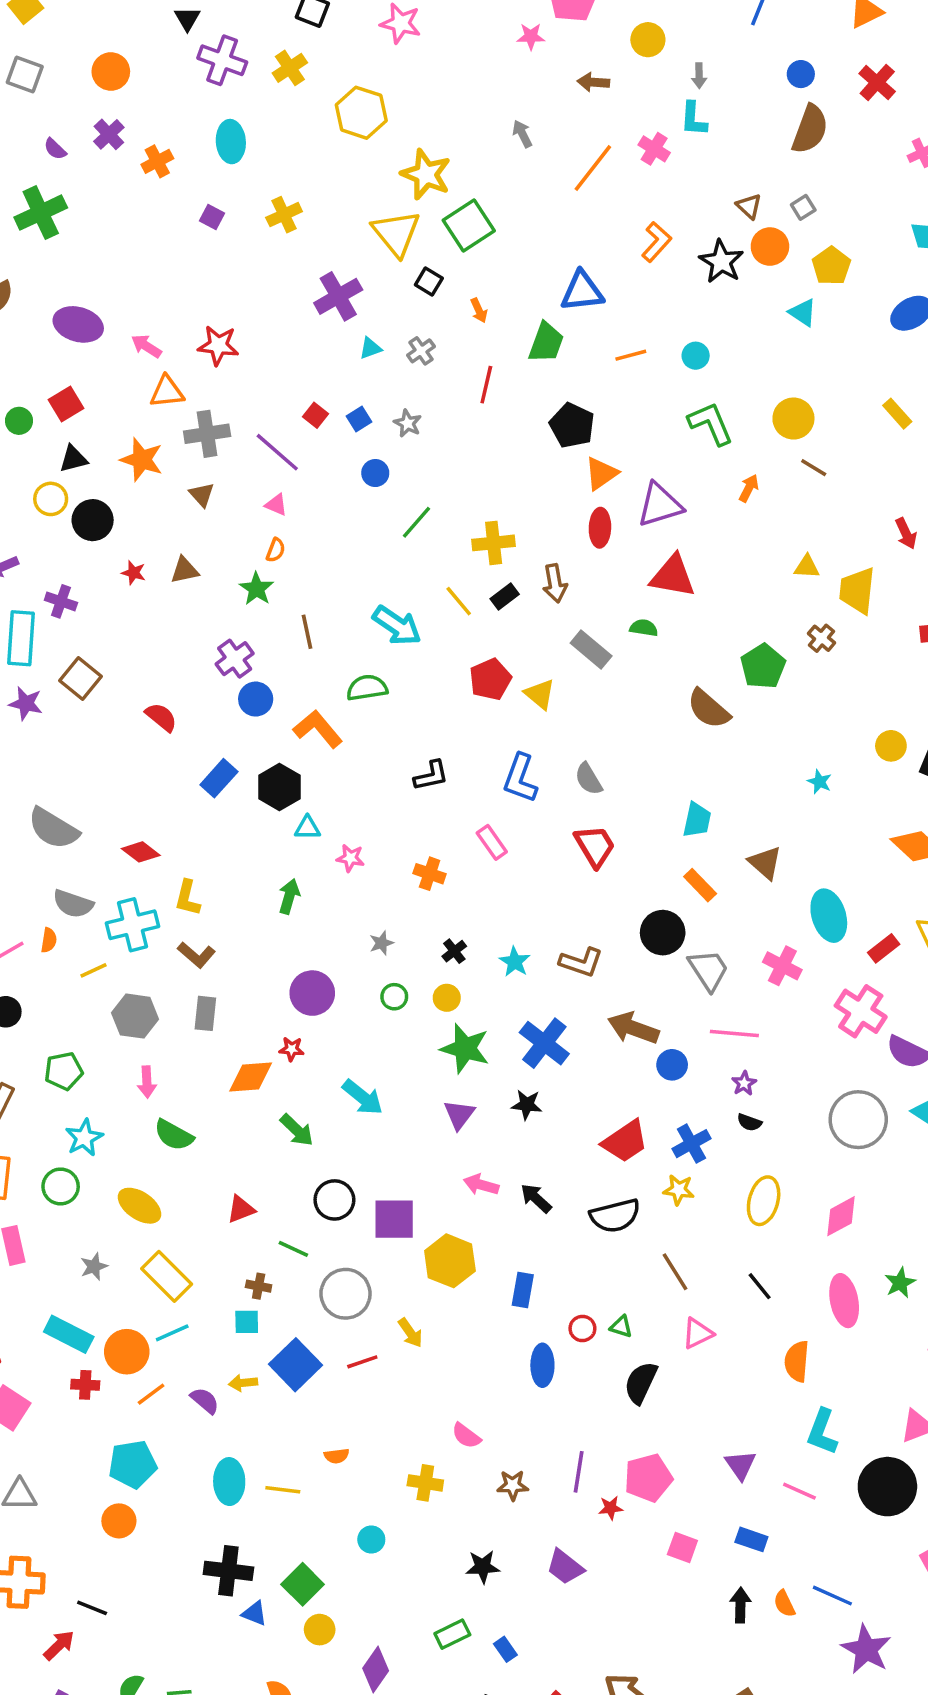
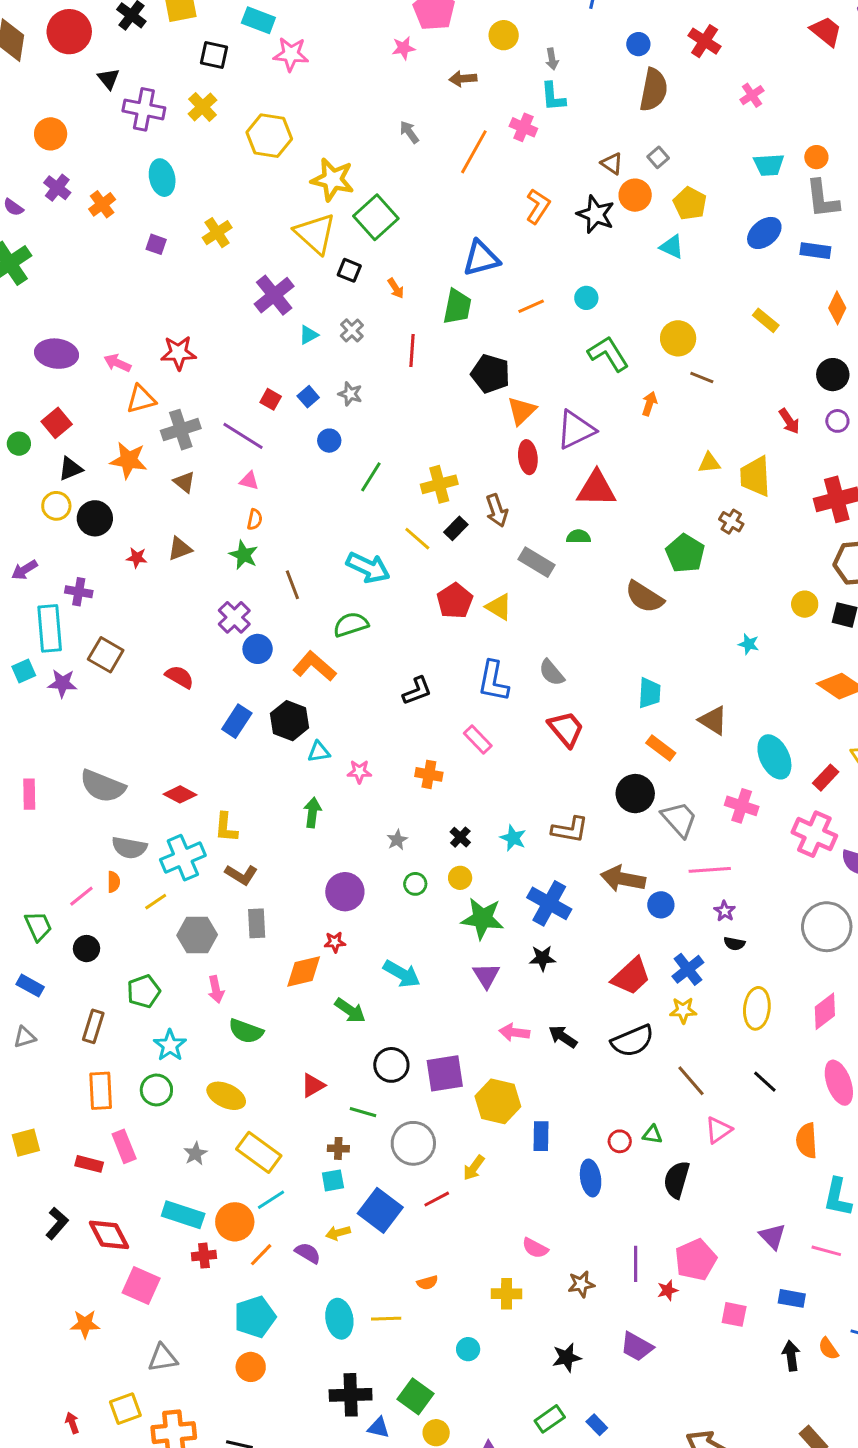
blue rectangle: (523, 1290) -> (541, 1136), moved
yellow arrow: (410, 1333) -> (474, 1168), turned 80

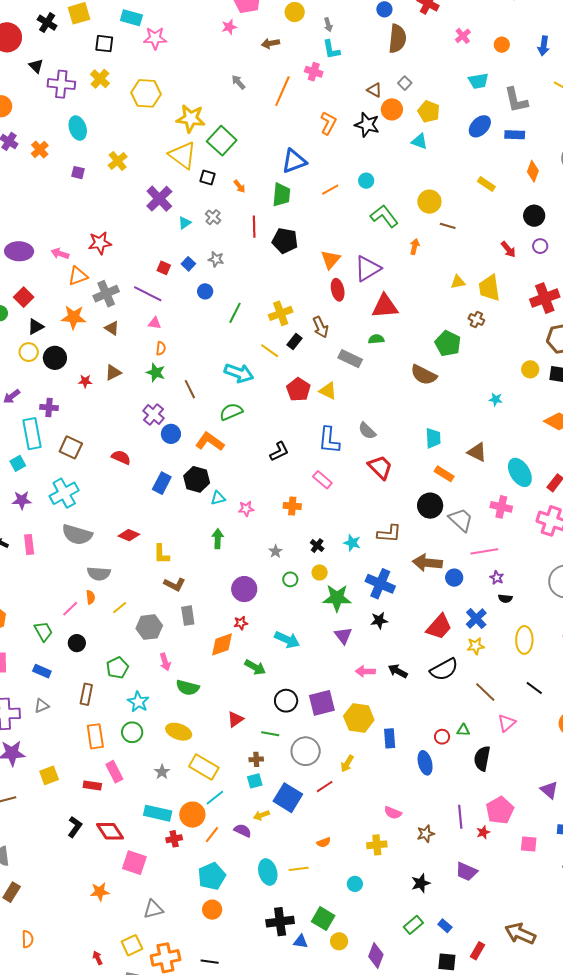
orange circle: (816, 157) -> (502, 45), moved
black pentagon: (491, 374) -> (285, 241), moved
purple star: (62, 683) -> (22, 500), moved
cyan cross: (183, 858) -> (64, 493), moved

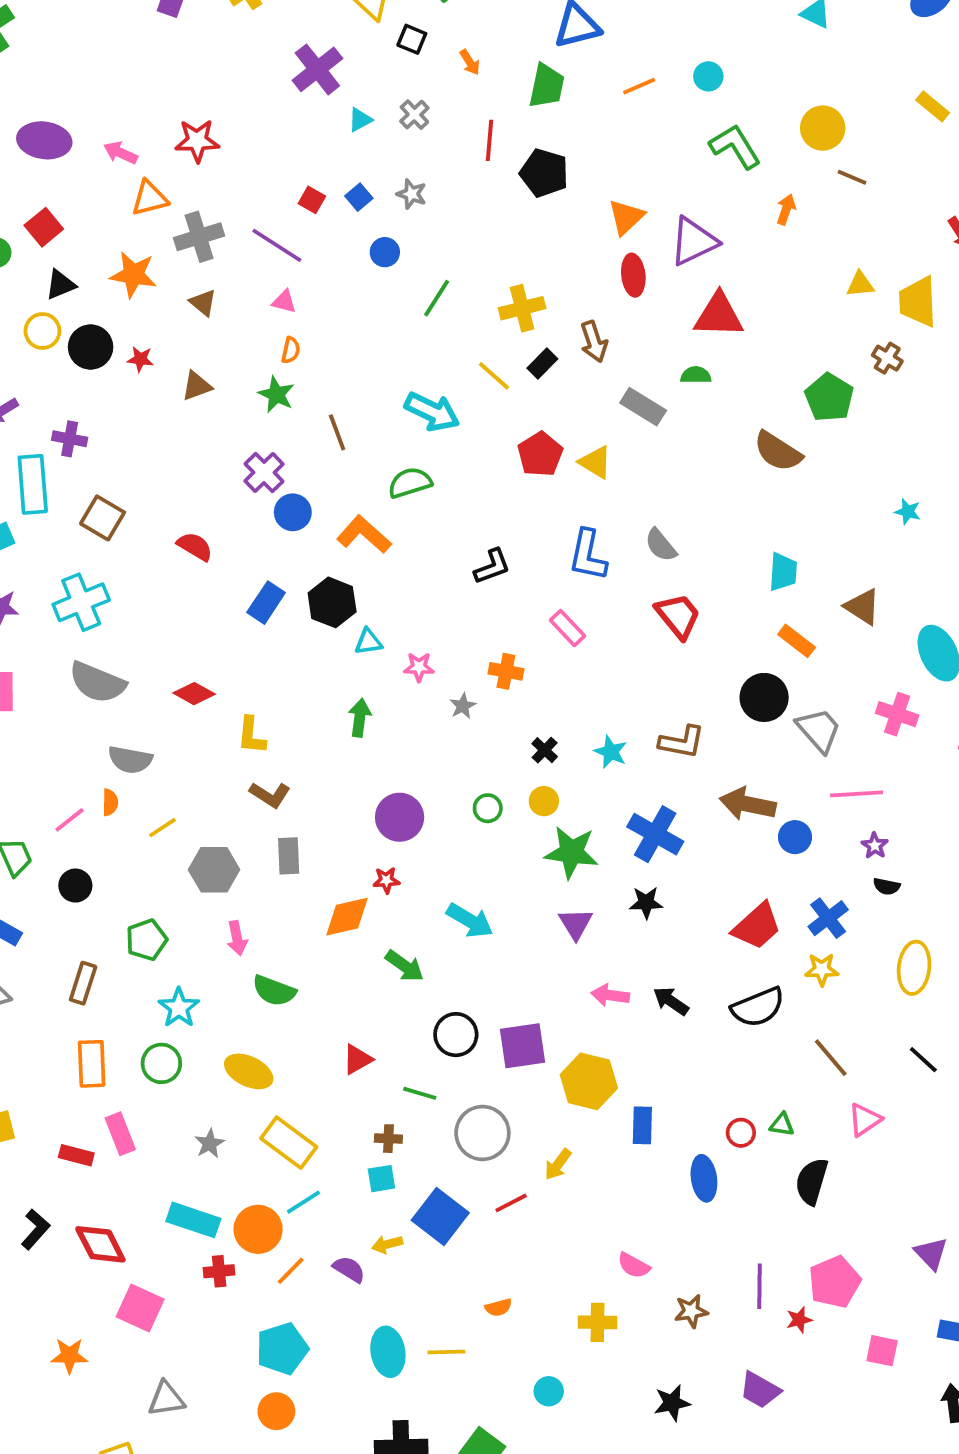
red star: (85, 381) -> (140, 359), moved
gray star: (276, 551) -> (463, 706), moved

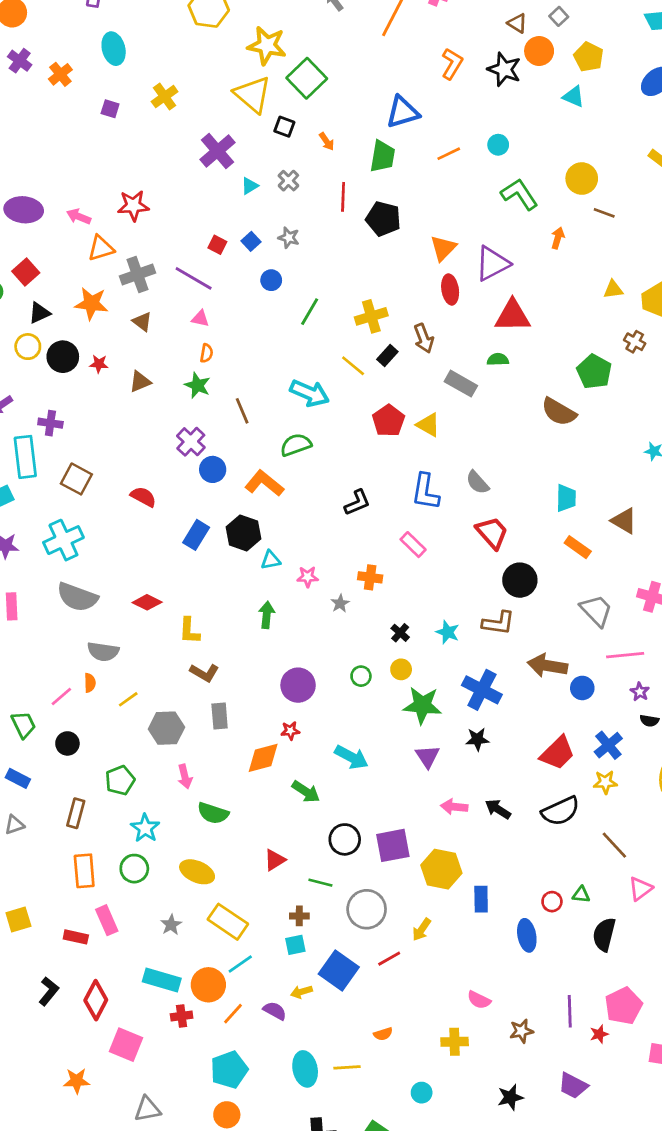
black circle: (764, 697) -> (520, 580), moved
red diamond: (100, 1244) -> (96, 1000), turned 57

